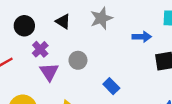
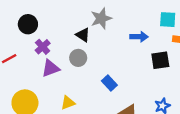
black triangle: (63, 21) -> (83, 35), moved
purple triangle: (49, 72) -> (51, 68), turned 42

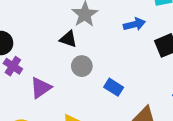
purple cross: (43, 47) -> (13, 66), moved
gray circle: (78, 58) -> (82, 66), moved

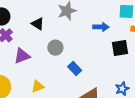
black triangle: (68, 39) -> (38, 24), moved

